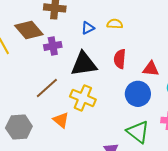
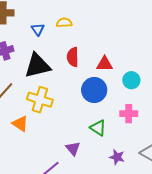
blue triangle: (88, 28) -> (38, 29), turned -32
green triangle: (138, 132) -> (98, 128), size x0.7

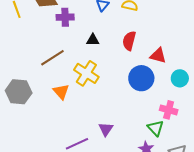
black triangle: (37, 66) -> (93, 40), size x0.5
green triangle: (98, 128) -> (156, 128), moved

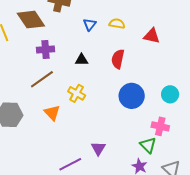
purple cross: (65, 17) -> (45, 49), moved
red triangle: (158, 56) -> (152, 36), moved
yellow cross: (86, 73) -> (77, 93), size x0.7

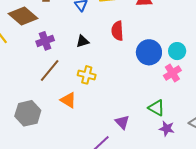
blue circle: (132, 96) -> (149, 52), moved
pink cross: (160, 126) -> (172, 73), moved, turned -30
green triangle: (148, 145) -> (156, 108), moved

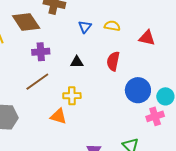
yellow cross: (87, 75) -> (72, 96), turned -30
orange triangle: (68, 100) -> (58, 116), moved, turned -30

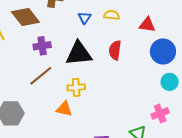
black triangle: (77, 62) -> (79, 54), size x2.0
blue circle: (138, 90) -> (163, 51), moved
pink cross: (155, 116) -> (160, 113), moved

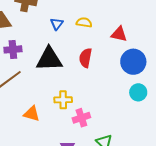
yellow cross: (76, 87) -> (63, 100), moved
pink cross: (160, 113) -> (81, 118), moved

